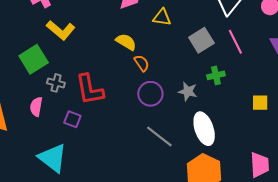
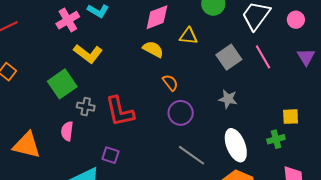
yellow semicircle: (126, 42) -> (153, 49), moved
green cross: (216, 75) -> (276, 139), moved
gray star: (188, 91) -> (228, 99), moved
purple square: (72, 119) -> (111, 155), moved

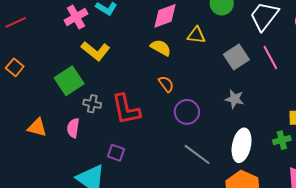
orange semicircle: (170, 83) -> (166, 84), moved
orange triangle: (27, 145) -> (37, 127), moved, size x0.7
white ellipse: (236, 145) -> (242, 145), turned 32

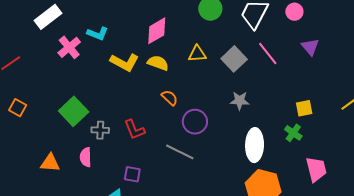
yellow triangle: (196, 35) -> (197, 54), moved
yellow L-shape: (96, 51) -> (125, 62), moved
red L-shape: (126, 109) -> (134, 130), size x0.7
green cross: (282, 140) -> (293, 133), turned -30
gray line: (197, 154) -> (180, 152), moved

